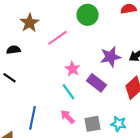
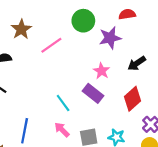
purple star: (110, 57) -> (110, 38), moved
pink star: (72, 69) -> (101, 71), moved

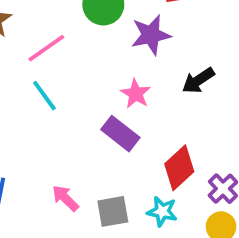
red diamond: (132, 99) -> (179, 168), moved
cyan line: (63, 103) -> (44, 96), moved

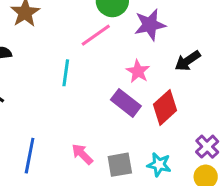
pink line: (46, 48) -> (96, 35), moved
cyan line: (44, 96) -> (66, 73), turned 44
red diamond: (179, 168) -> (165, 107), moved

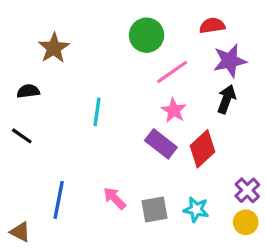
purple star: (150, 25) -> (230, 61), moved
pink line: (96, 35) -> (172, 72), moved
black arrow: (188, 61) -> (227, 99), turned 144

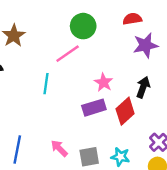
pink line: (172, 72) -> (68, 54), moved
black arrow: (227, 99) -> (143, 87), moved
purple rectangle: (161, 144) -> (94, 108), turned -55

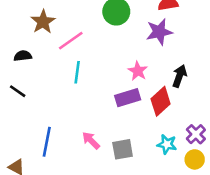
purple star: (145, 45) -> (159, 32), moved
pink line: (68, 54) -> (71, 41), moved
cyan star: (120, 157) -> (167, 144), moved

